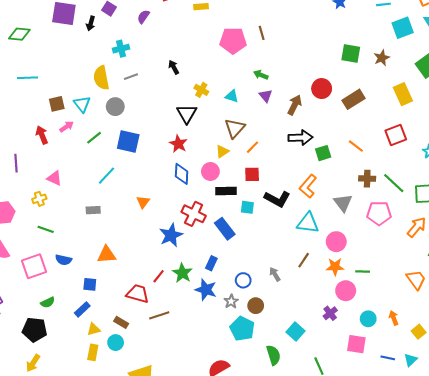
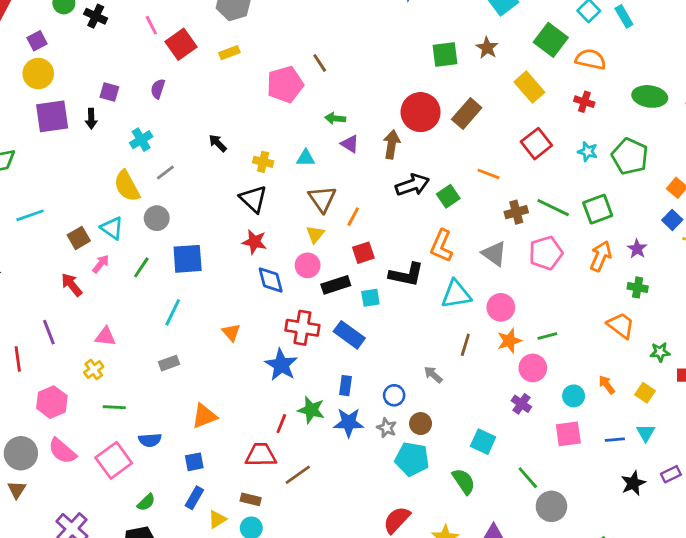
red circle: (322, 89) -> (421, 112), size x1.4

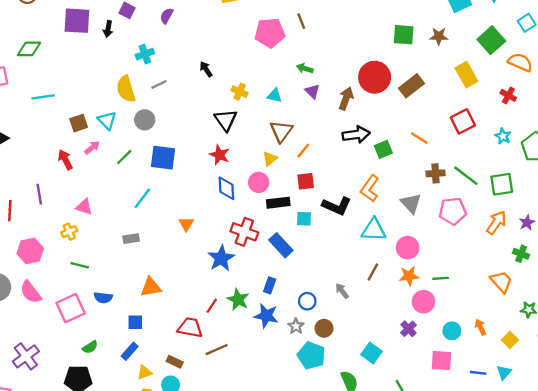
brown star: (487, 48) -> (439, 36), turned 30

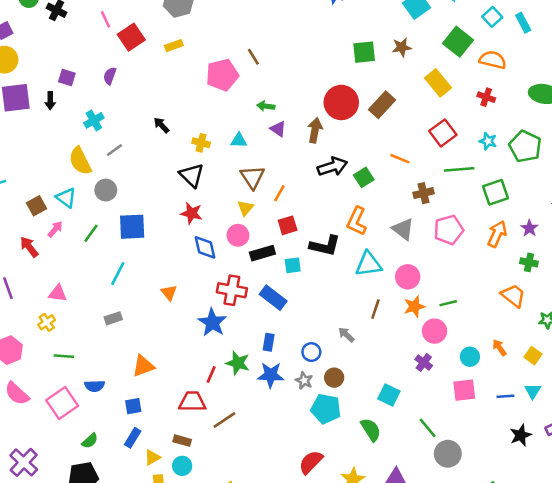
green line: (466, 176) -> (459, 169), moved, turned -32

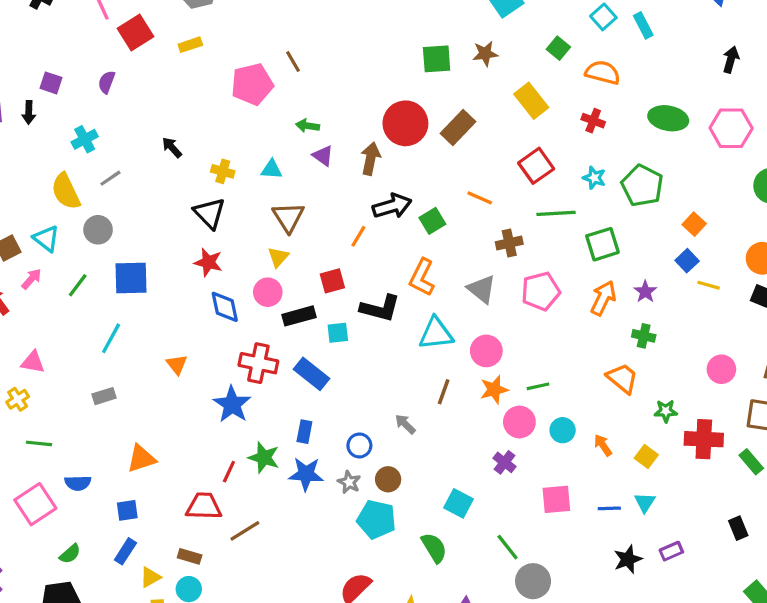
green square: (458, 42) -> (558, 48), size x0.6
orange line: (279, 193) -> (358, 236), moved
cyan circle: (470, 357) -> (563, 430), moved

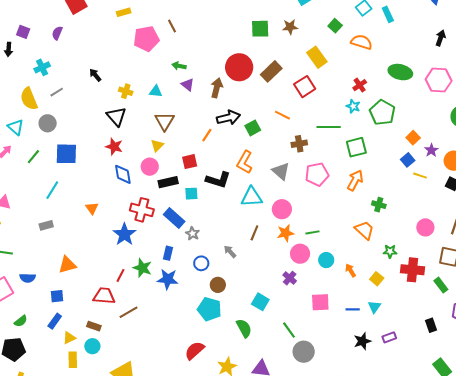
yellow rectangle: (190, 45) -> (124, 12), moved
red cross: (593, 121) -> (360, 85), moved, turned 32
red square: (536, 166) -> (305, 87), moved
purple star: (645, 292) -> (431, 150), moved
gray star: (349, 482) -> (192, 234), moved

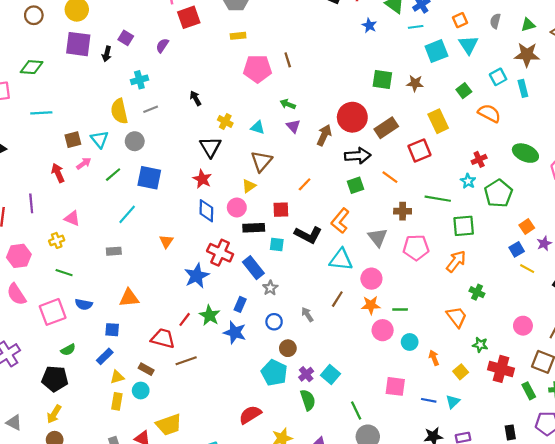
black arrow: (228, 118) -> (358, 156), moved
purple cross: (290, 278) -> (306, 374), moved

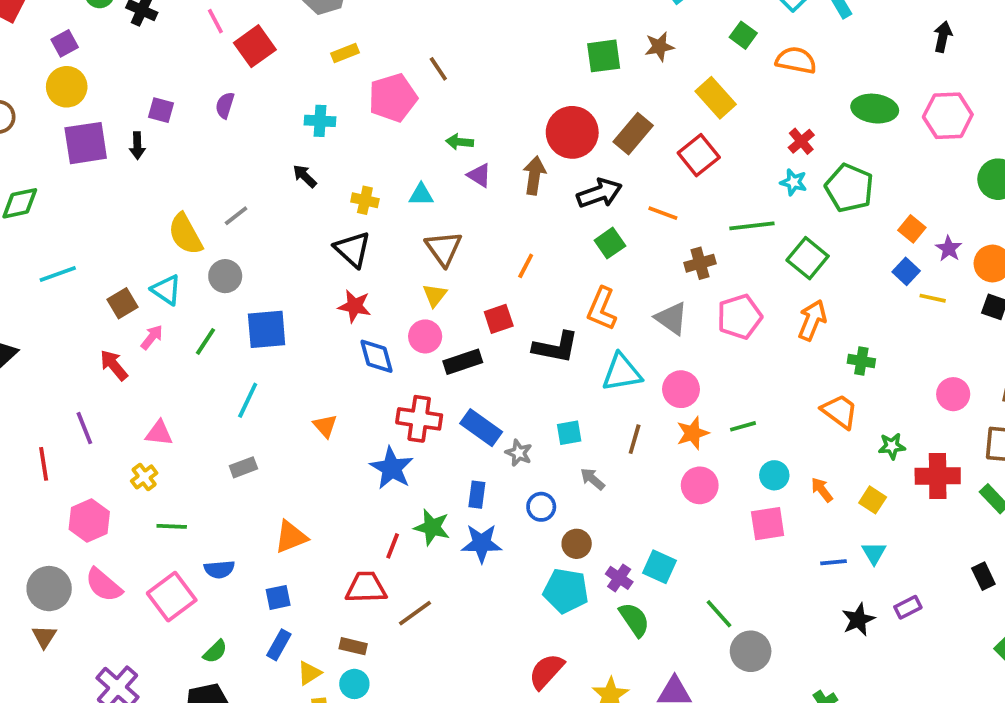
cyan cross: (139, 80) -> (320, 121), moved, turned 35
green square: (464, 226) -> (808, 258), turned -30
cyan square: (277, 245) -> (569, 433), moved
pink circle: (383, 330) -> (700, 485), moved
pink square: (395, 386) -> (768, 524), moved

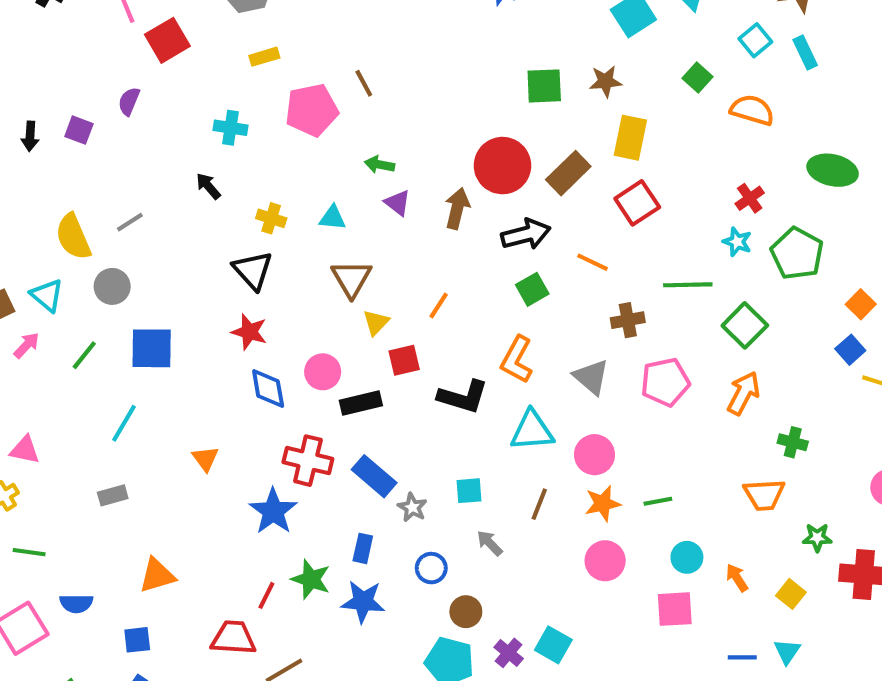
yellow rectangle: (716, 98) -> (630, 138), moved, turned 48
purple square: (161, 110) -> (79, 130), moved
yellow triangle: (435, 295) -> (376, 322), moved
orange trapezoid: (840, 411) -> (764, 495), turned 135

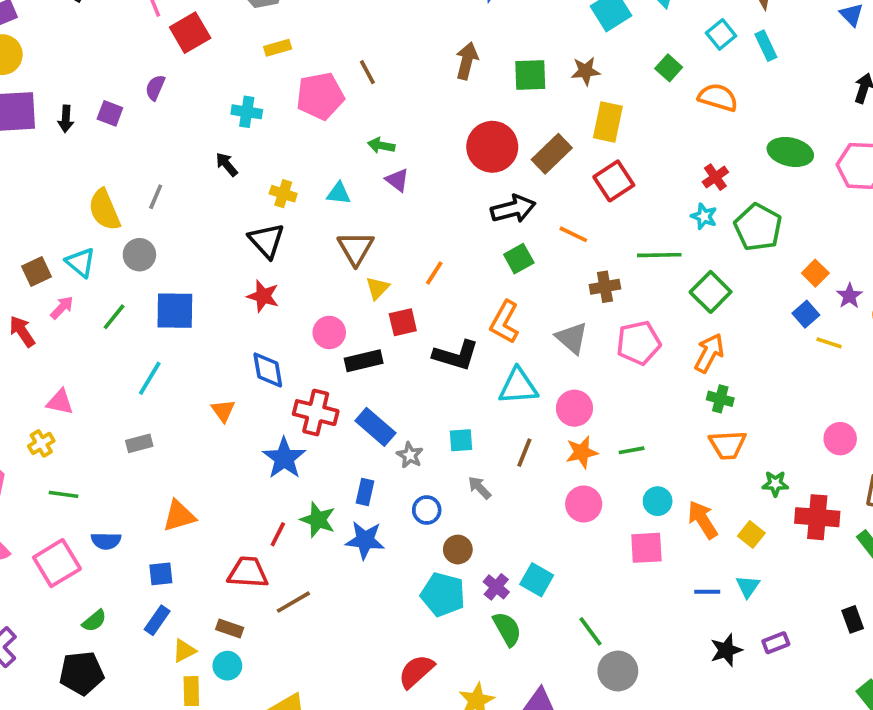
brown arrow: (457, 208) -> (467, 61), moved
gray line: (130, 222) -> (156, 197), turned -35
blue diamond: (268, 388) -> (268, 370), moved
green cross: (793, 442) -> (720, 399), moved
orange arrow: (737, 578) -> (703, 520), size x1.5

